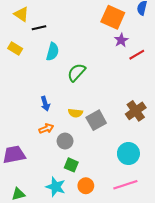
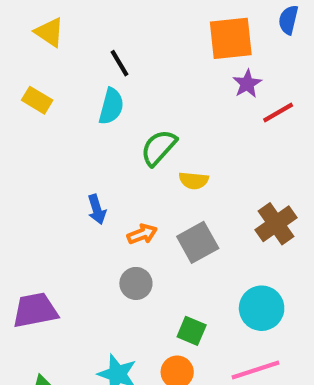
orange square: (113, 17) -> (231, 38), turned -30
black line: (39, 28) -> (119, 63), moved, turned 72
yellow semicircle: (75, 113) -> (194, 180), moved
orange arrow: (46, 129) -> (142, 234), moved
green square: (71, 165) -> (192, 331), moved

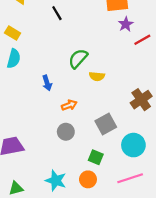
cyan semicircle: (111, 106) -> (14, 59), moved
blue arrow: (97, 209) -> (47, 83), moved
gray square: (198, 242) -> (106, 124), moved

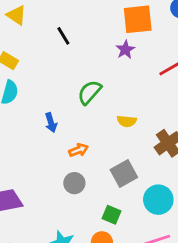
purple star: (126, 24) -> (125, 50), moved
yellow semicircle: (97, 76) -> (127, 121), moved

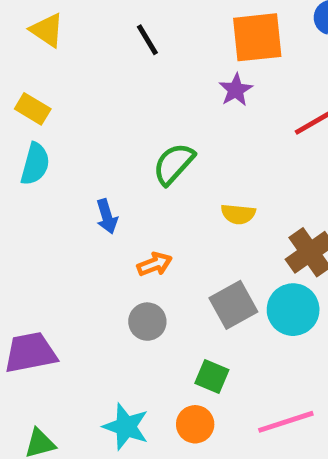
black line: (63, 36) -> (147, 40), moved
cyan circle: (158, 200) -> (293, 310), moved

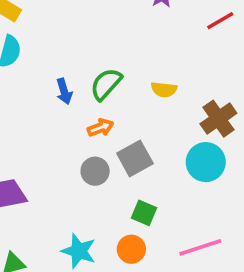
green semicircle: (174, 164) -> (106, 84), moved
gray square: (233, 305) -> (135, 158), moved

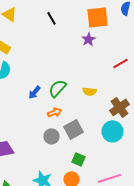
red line: (220, 21) -> (120, 63), moved
blue arrow: (64, 91) -> (34, 92), turned 56

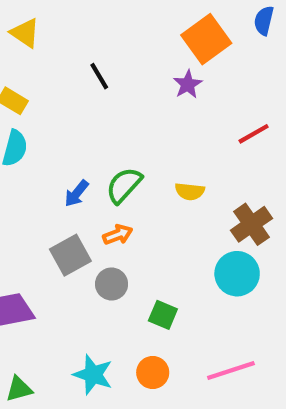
orange square: (98, 17) -> (206, 39), turned -30
black line: (52, 18) -> (99, 76), moved
gray square: (74, 129) -> (70, 255), moved
green square: (78, 159) -> (163, 315), moved

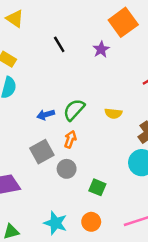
purple star: (188, 84) -> (101, 49), moved
blue arrow: (77, 193) -> (46, 115), turned 35
orange arrow: (118, 235) -> (70, 139), turned -49

